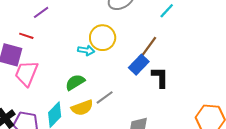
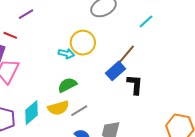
green semicircle: (75, 82) -> (67, 85), moved
gray line: (105, 97) -> (79, 111), moved

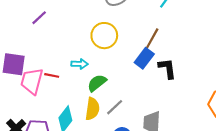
red line: (10, 35) -> (52, 75), moved
cyan arrow: (66, 54) -> (80, 64), moved
yellow semicircle: (58, 108) -> (92, 109), turned -55

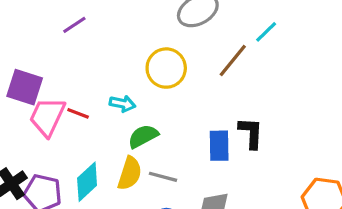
brown line: (151, 40) -> (233, 60), moved
blue rectangle: (144, 58) -> (219, 146), moved, turned -48
gray line: (115, 107) -> (163, 177), turned 48

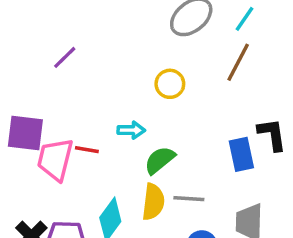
cyan line: (266, 32) -> (244, 19), moved
yellow circle: (166, 68) -> (170, 84), size x0.7

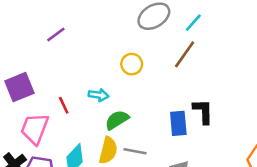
purple square: (25, 133) -> (19, 87), turned -36
red line: (87, 150) -> (64, 105), turned 48
pink trapezoid: (55, 159) -> (35, 129), moved

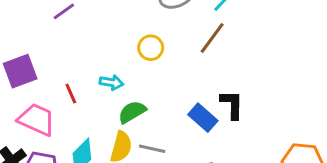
blue rectangle: (178, 123) -> (203, 118), turned -45
pink trapezoid: (35, 129) -> (37, 120), turned 92

